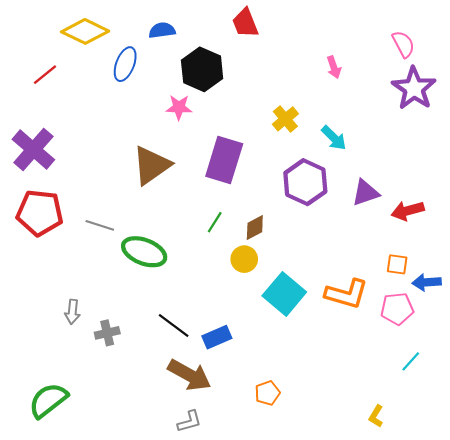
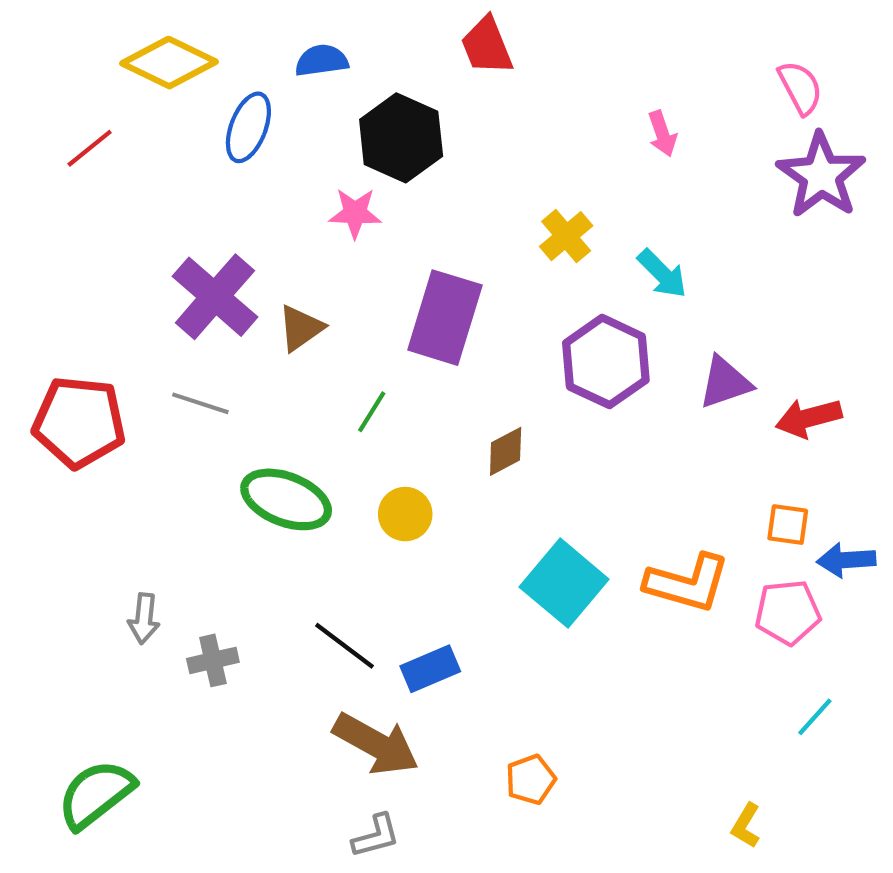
purple cross: (33, 149) -> (215, 297), moved
brown triangle: (151, 165) -> (301, 328), size x0.6
green line: (215, 222) -> (372, 412), moved
gray line: (100, 225) -> (200, 403), moved
yellow circle: (244, 259) -> (405, 514), moved

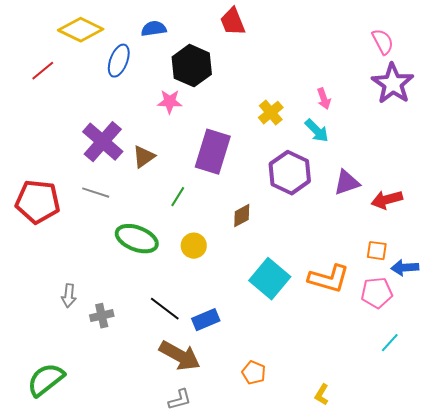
pink arrow: (662, 134) -> (324, 99), moved
orange pentagon: (531, 780) -> (254, 373), turned -30
yellow L-shape: (746, 826) -> (322, 395), moved

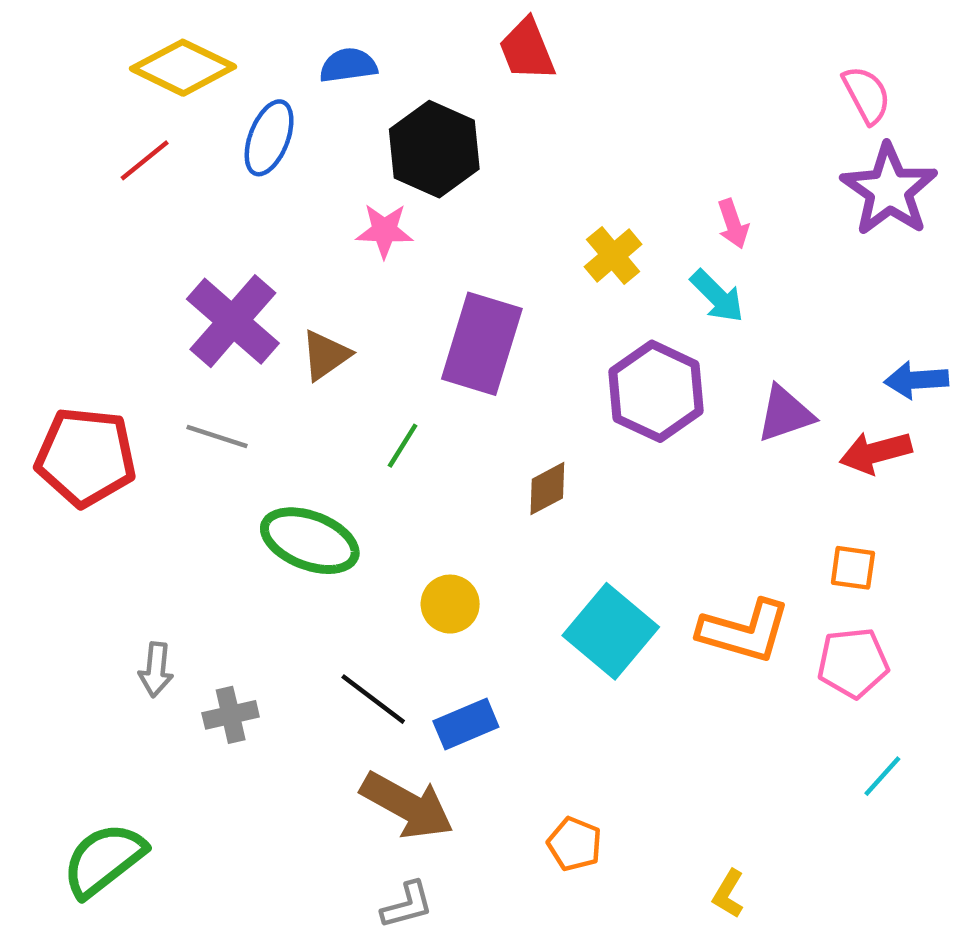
red line: (43, 71) -> (145, 160), moved
yellow circle: (194, 246) -> (450, 604), moved
blue arrow: (405, 268) -> (916, 380), moved

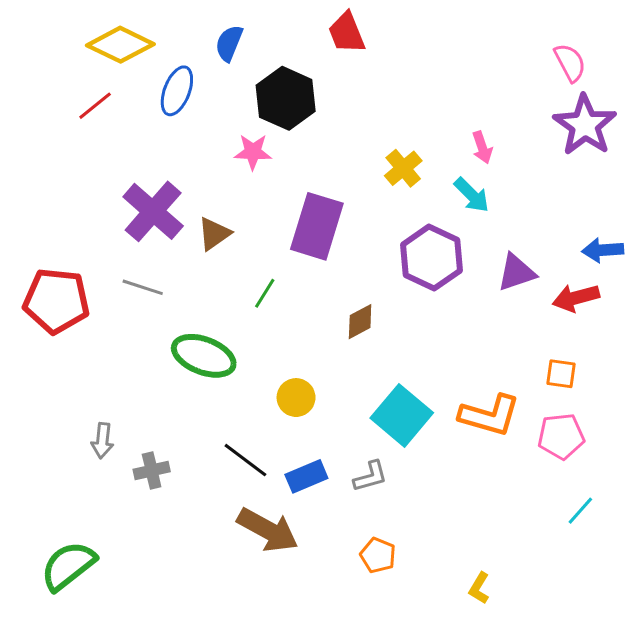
blue semicircle: (348, 65) -> (229, 43), turned -60
gray L-shape: (407, 905) -> (370, 476), moved

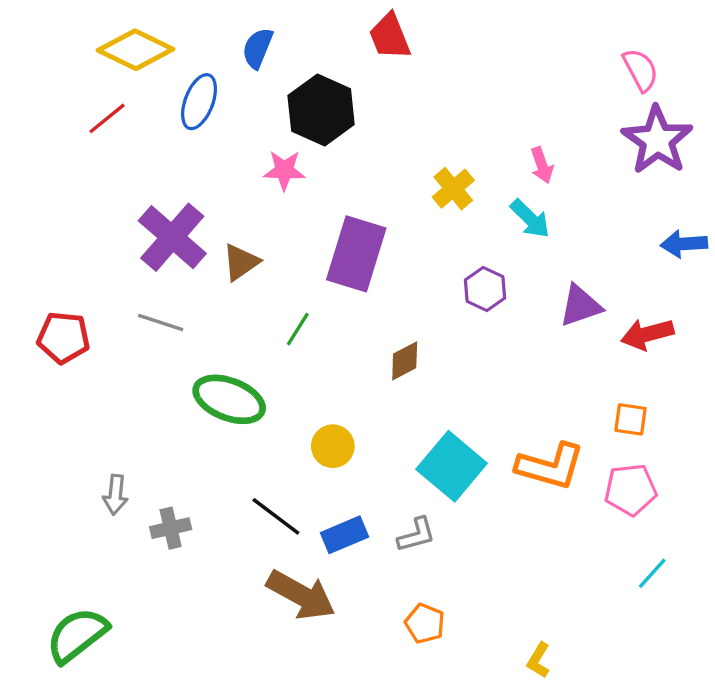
blue arrow: (603, 250) -> (684, 244), moved
purple hexagon: (432, 258) -> (485, 289), size x0.6
red pentagon: (56, 301) -> (64, 337), size x0.7

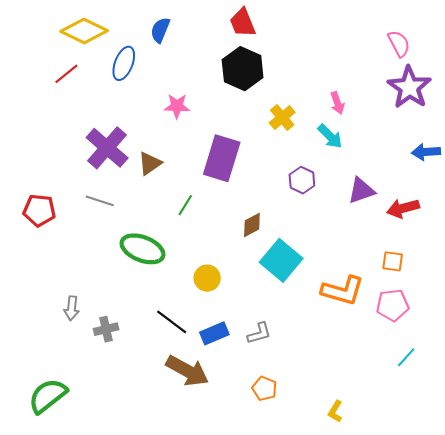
black hexagon: (321, 110) -> (243, 69), moved
cyan square: (452, 466) -> (281, 260), moved

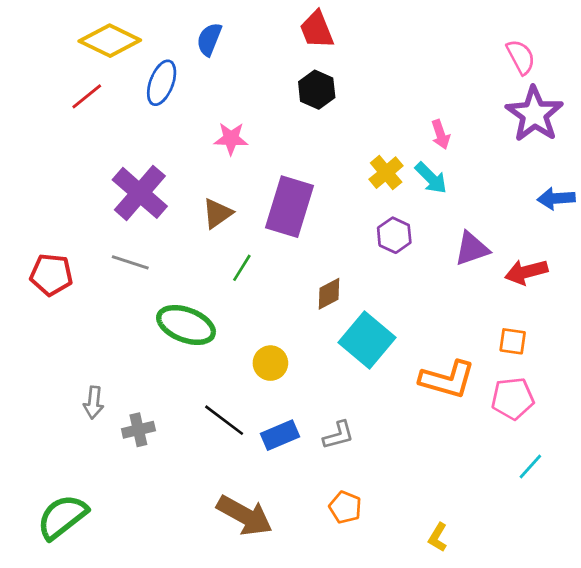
black hexagon: (243, 69) -> (317, 90), size x0.7
yellow cross: (282, 118) -> (386, 173), moved
brown triangle: (150, 163) -> (217, 213), moved
brown arrow: (187, 371) -> (245, 515), moved

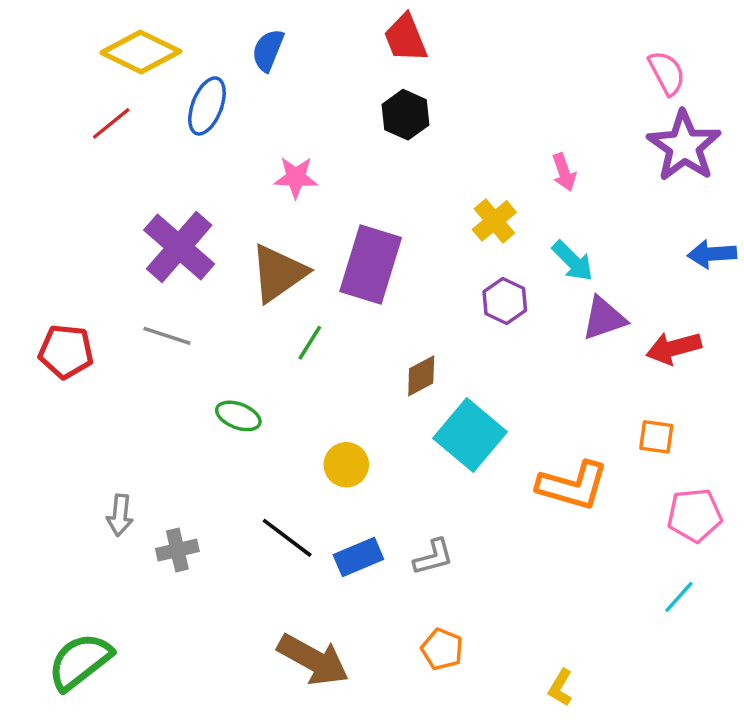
cyan arrow: (431, 178) -> (573, 261), moved
brown triangle: (217, 213) -> (278, 273), size x1.5
green ellipse: (186, 325) -> (238, 416), size x0.6
pink pentagon: (513, 398) -> (695, 515), moved

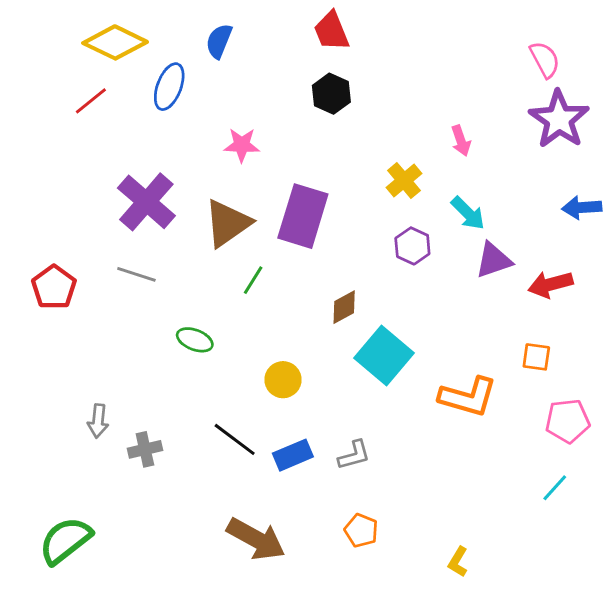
red pentagon: (66, 352) -> (54, 287), turned 30

